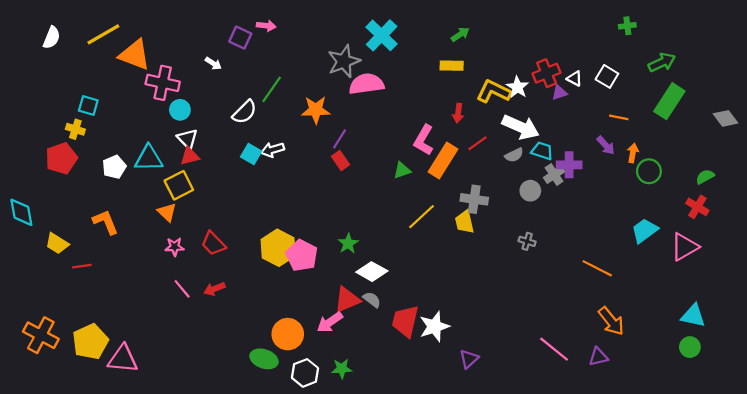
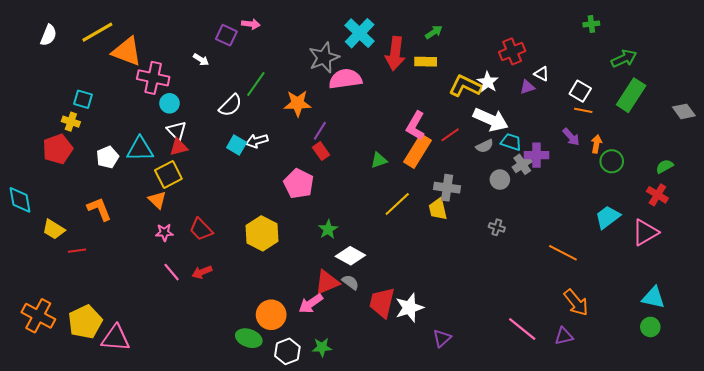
red cross: (547, 73) -> (512, 51), moved
white square: (607, 76) -> (580, 91), moved
red arrow: (458, 113) -> (395, 53), moved, size x1.8
pink L-shape: (424, 140) -> (415, 126), moved
pink pentagon: (302, 255) -> (299, 184), moved

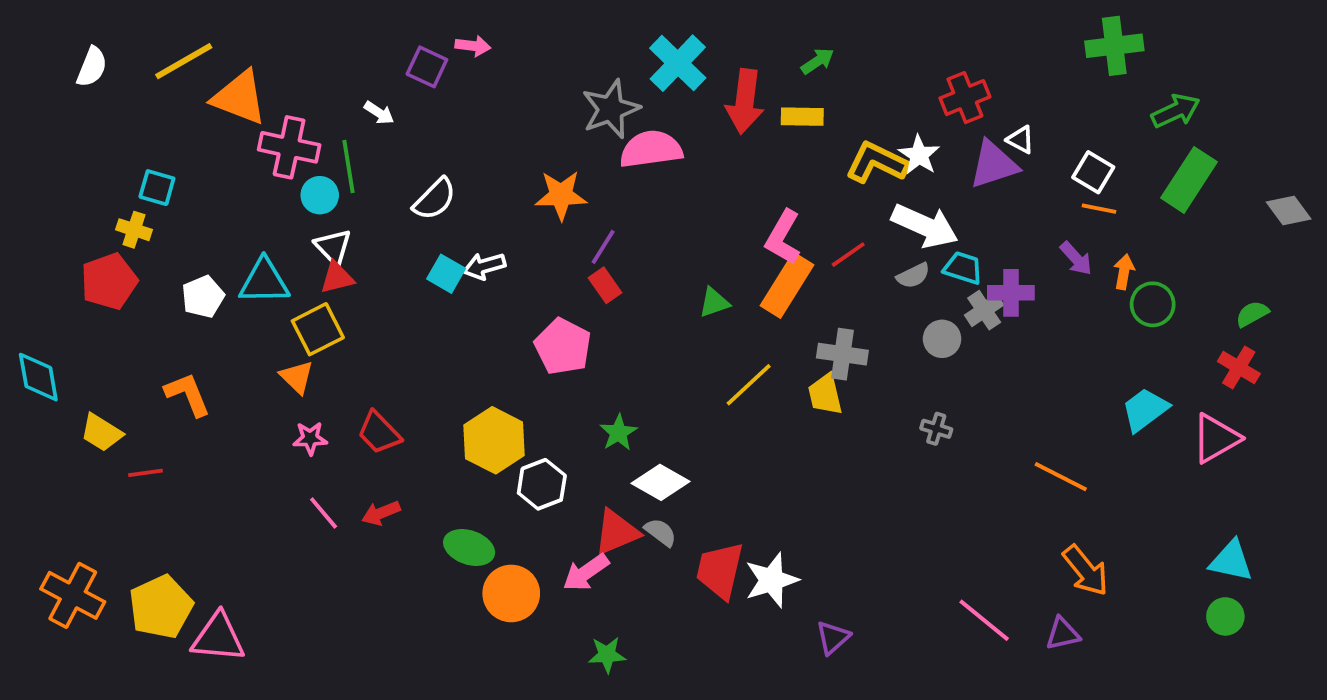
green cross: (591, 24) -> (1114, 46), size x1.8
green line: (256, 84) -> (348, 166), moved, turned -44
purple triangle: (527, 87) -> (994, 165), size x1.8
green ellipse: (249, 338) -> (469, 548), moved
white hexagon: (287, 351) -> (542, 484), moved

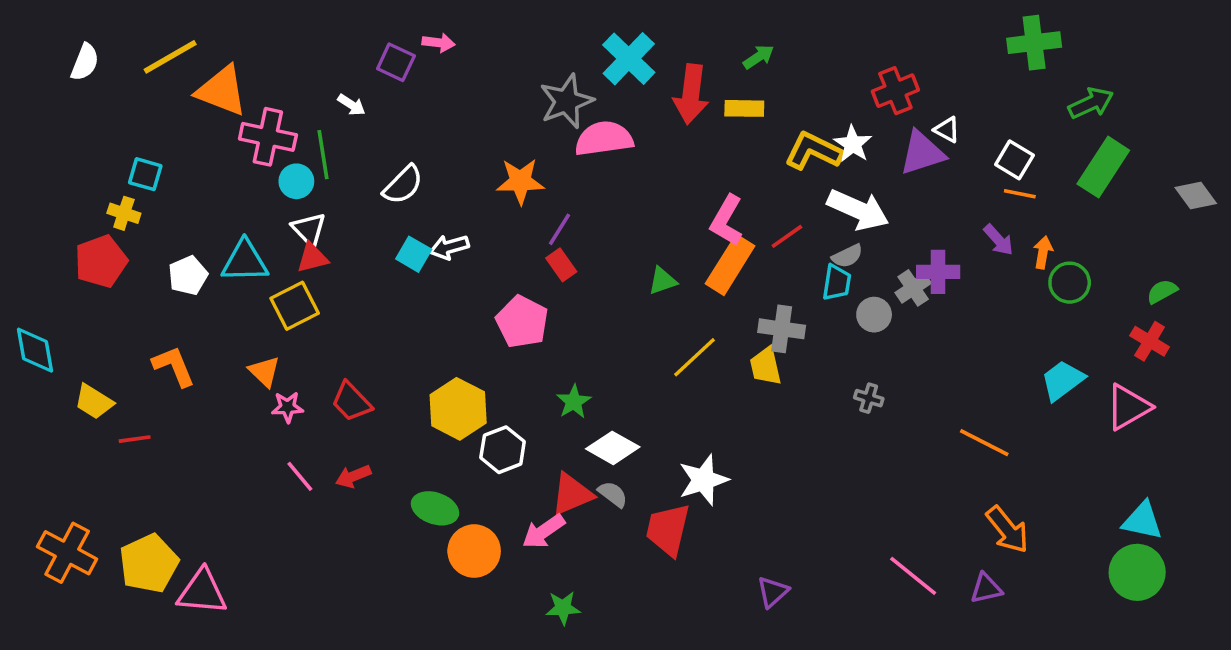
cyan trapezoid: (963, 268) -> (837, 283), moved, turned 81
orange triangle: (297, 377) -> (264, 371), moved
white star: (772, 580) -> (703, 480), moved
green circle: (1225, 616) -> (1137, 572), size x1.6

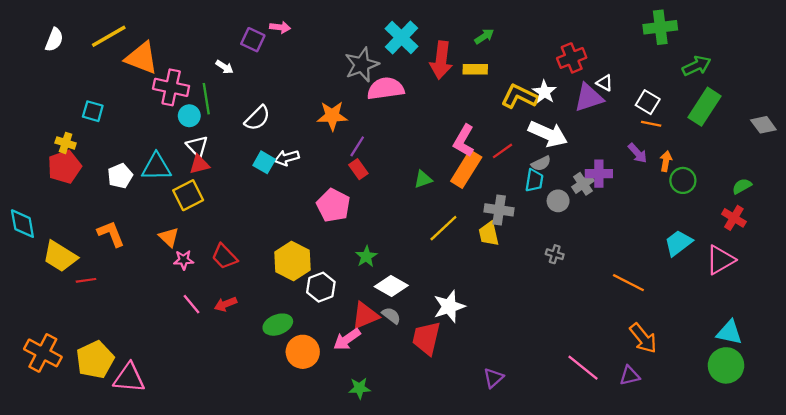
yellow cross: (124, 213) -> (66, 143), moved
yellow trapezoid: (94, 402) -> (60, 256), size x1.4
green ellipse: (435, 508) -> (278, 325), turned -40

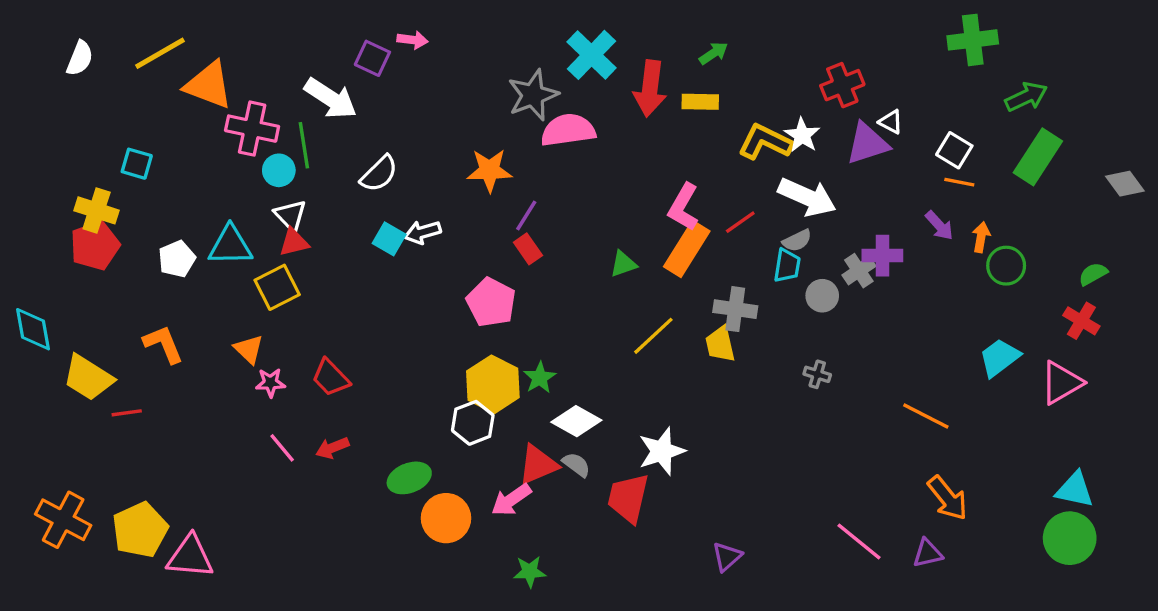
white arrow: (224, 67) -> (331, 98), size x2.0
yellow cross: (66, 143) -> (97, 210), size x1.4
yellow hexagon: (293, 261) -> (493, 384), moved

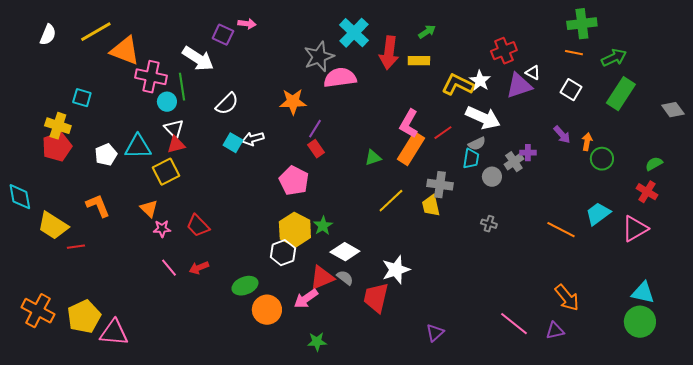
orange line: (959, 182) -> (574, 53), moved
purple cross: (882, 256) -> (528, 153), size x0.7
orange line: (926, 416) -> (561, 230), moved

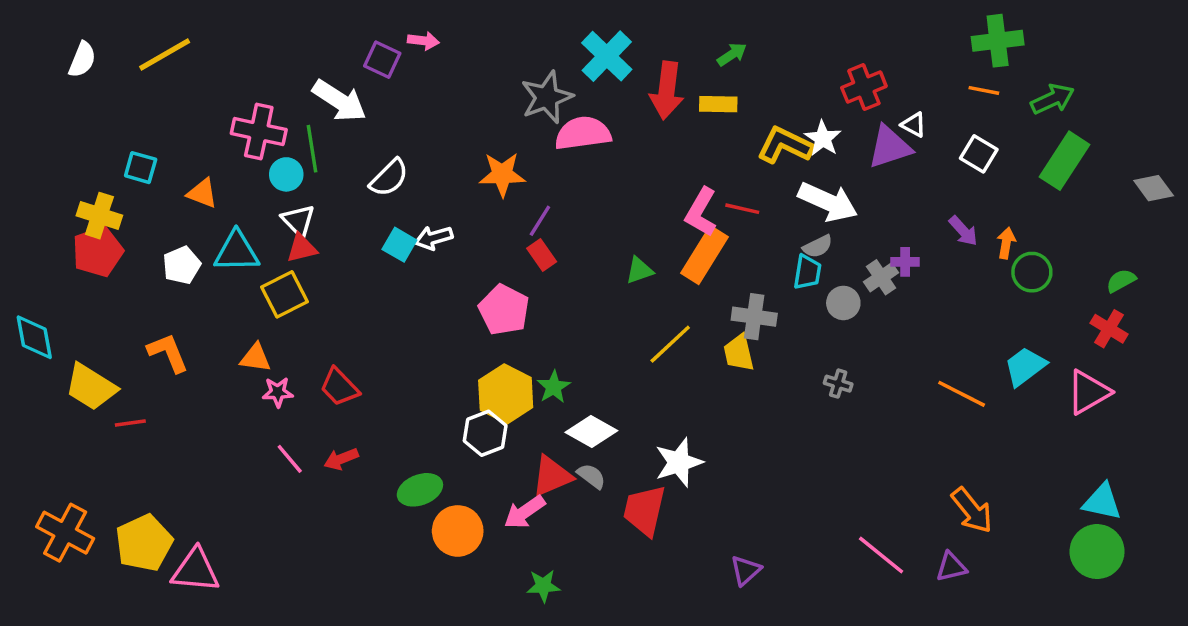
orange triangle: (125, 51) -> (202, 193), moved, size x0.6
red line: (443, 133) -> (742, 209), moved, turned 48
orange triangle: (149, 209) -> (255, 358), turned -36

